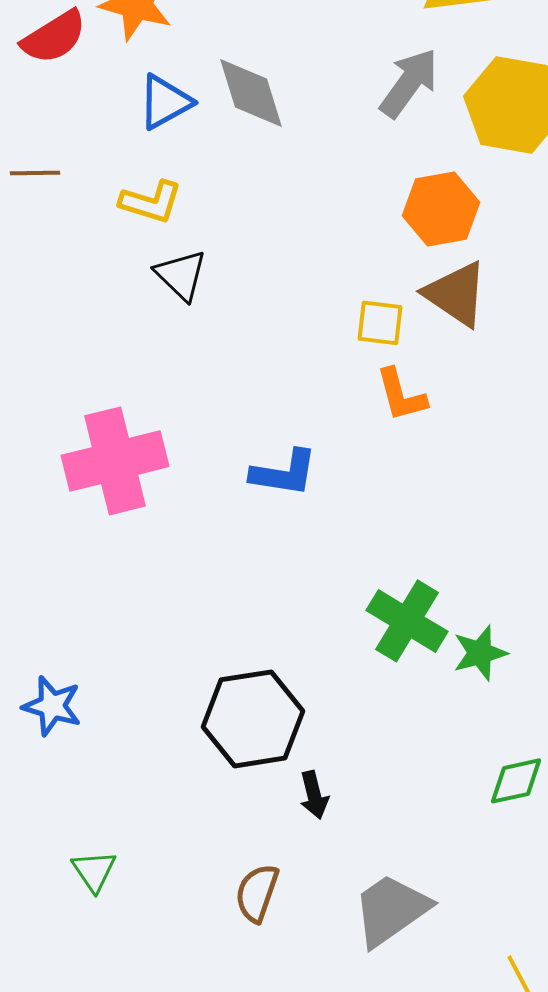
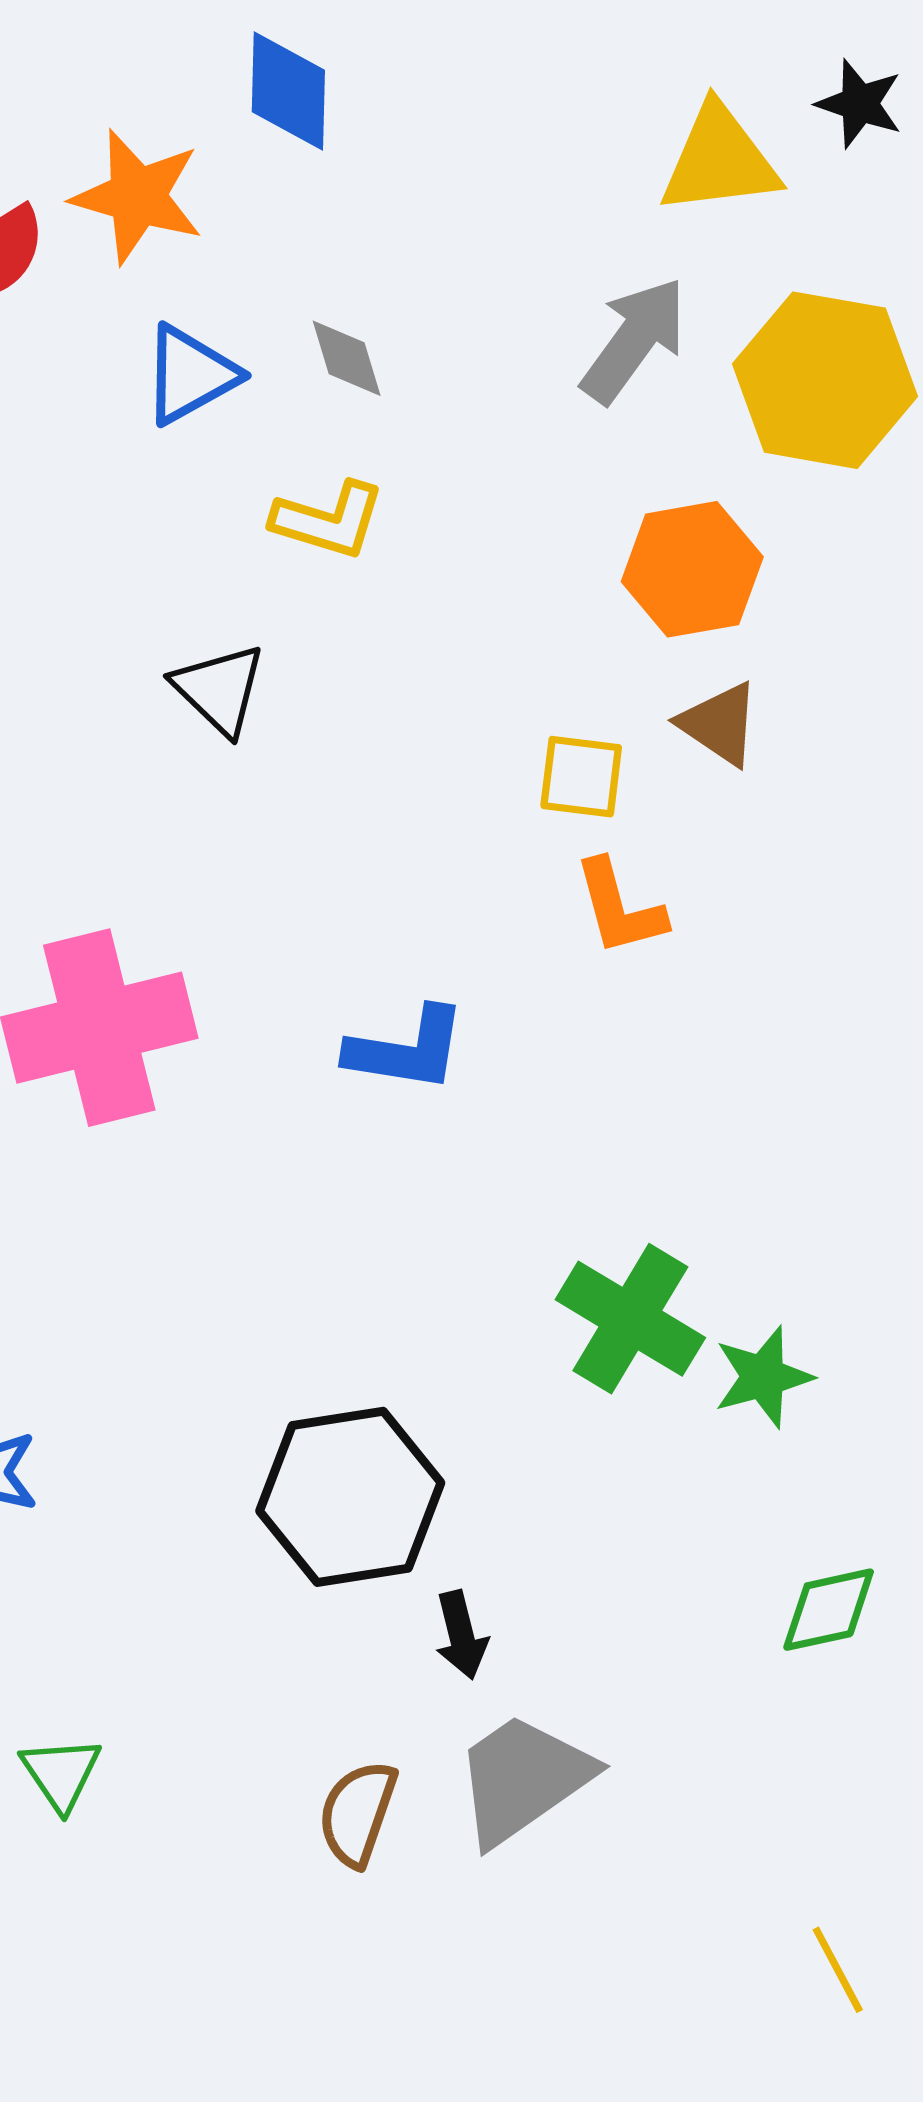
gray diamond: (251, 93) -> (347, 358), size x0.6
yellow L-shape: (151, 202) -> (328, 520), moved
brown triangle: (456, 294) -> (719, 724), size x0.7
gray trapezoid: (391, 910) -> (523, 1779), moved

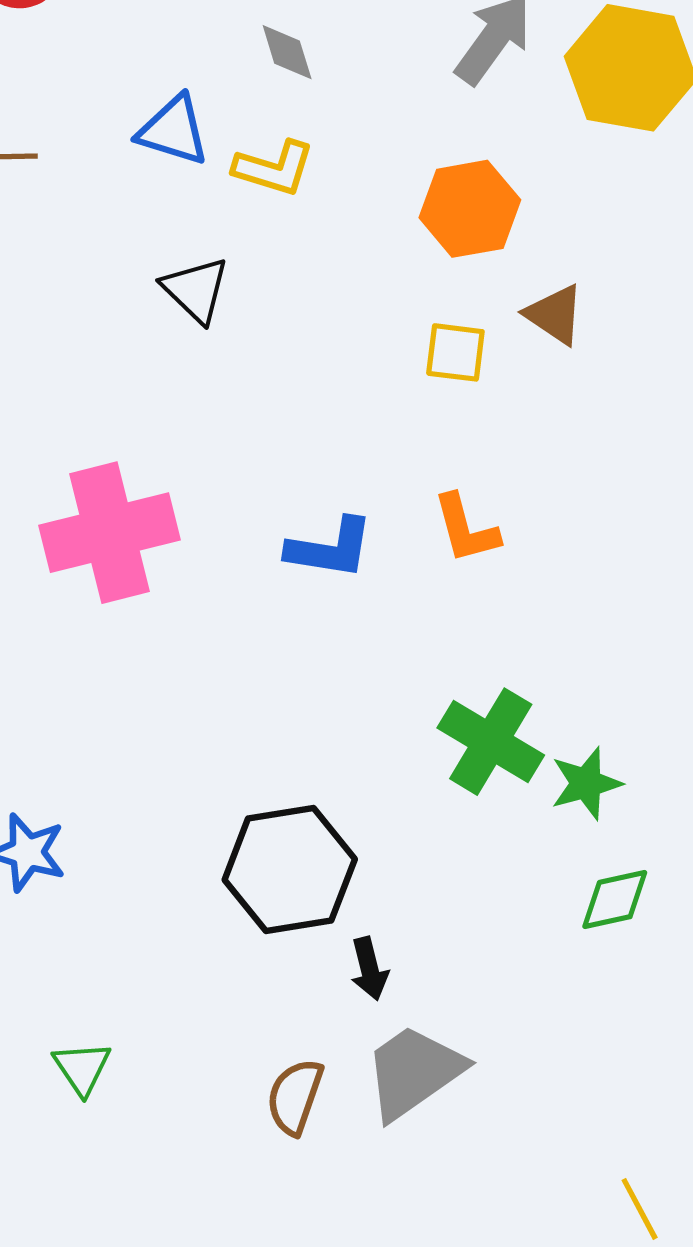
blue triangle: (190, 375) -> (173, 130), moved, turned 46
orange hexagon: (692, 569) -> (470, 209), moved
orange L-shape: (619, 908) -> (466, 529), moved
green diamond: (829, 1610) -> (615, 900), moved

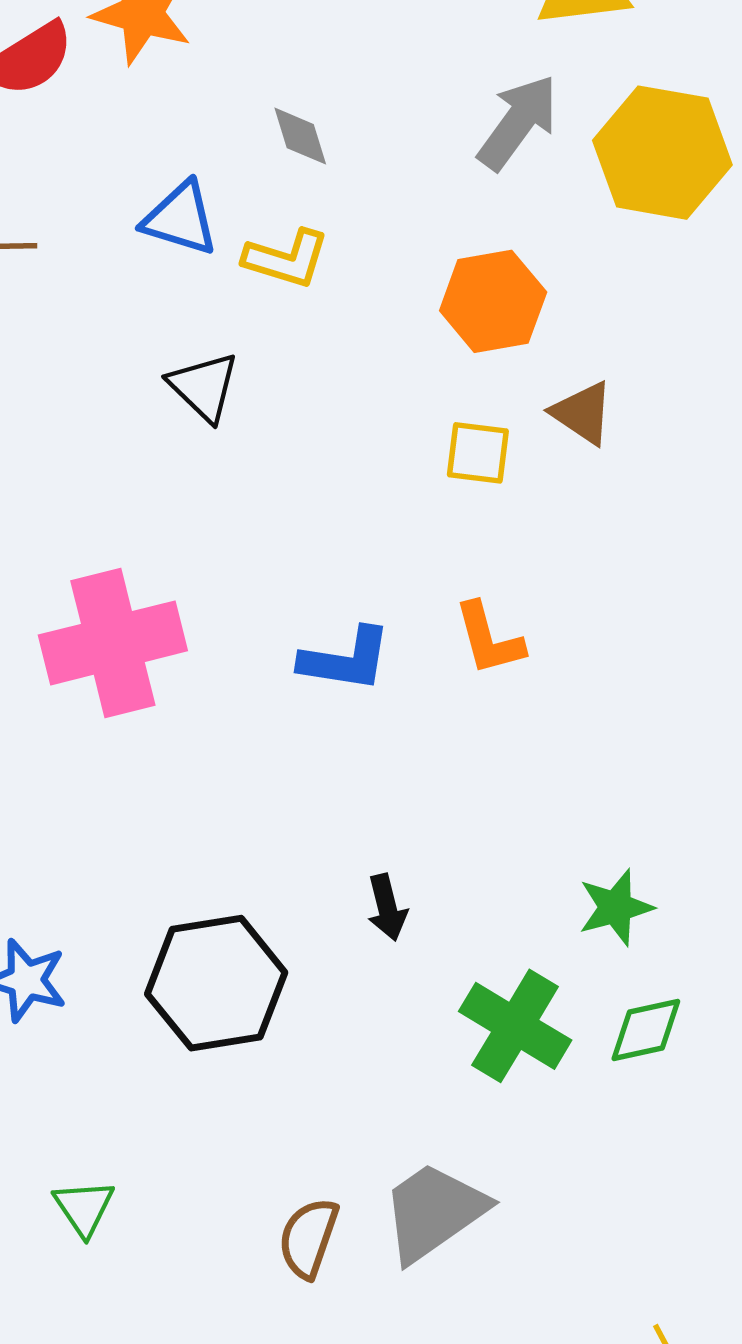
green cross: (491, 742) -> (515, 1026), moved
black hexagon: (290, 869) -> (216, 983), moved
black arrow: (369, 969) -> (387, 907), moved

